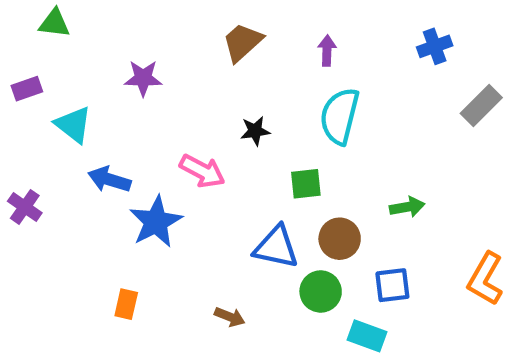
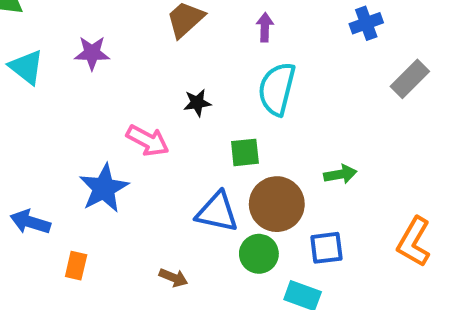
cyan triangle: (73, 125) -> (26, 67), moved
blue arrow: (109, 180) -> (30, 222), moved
brown circle: (340, 239) -> (277, 204), size x1.4

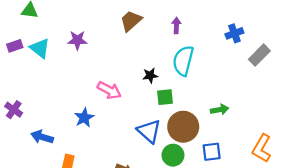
blue cross: (366, 23) -> (234, 33), moved
black star: (197, 103) -> (150, 75), moved
blue star: (104, 188) -> (84, 118), size x0.7
blue triangle: (217, 212) -> (149, 131), turned 30

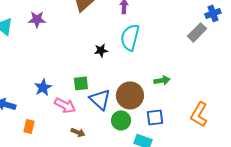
blue cross: (234, 33) -> (213, 13), moved
pink arrow: (109, 90) -> (65, 105), moved
green square: (165, 97) -> (81, 83), moved

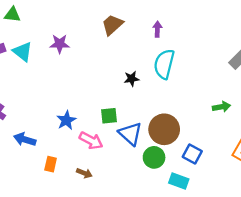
green arrow: (162, 80) -> (221, 107), moved
blue square: (155, 117) -> (192, 154), turned 36
brown arrow: (78, 132) -> (84, 173), moved

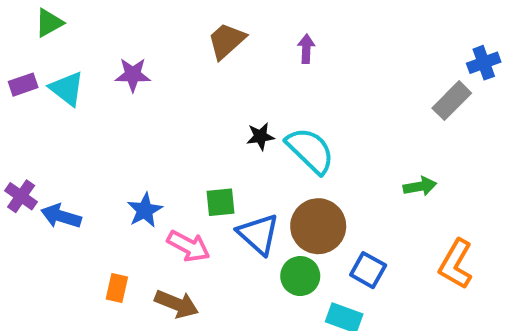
green triangle: (12, 15) -> (49, 23), turned -36
cyan semicircle: (164, 64) -> (310, 150), moved, turned 120
blue arrow: (25, 139) -> (61, 216), moved
brown arrow: (84, 173) -> (177, 304), size x1.5

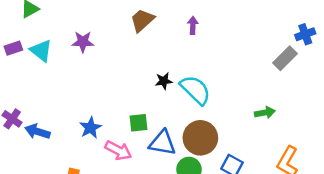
blue triangle: (258, 234) -> (162, 143), turned -32

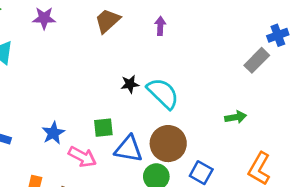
purple star: (83, 42) -> (44, 18), moved

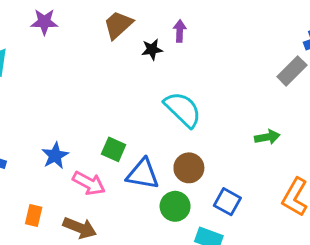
black star: (130, 84) -> (152, 49), moved
green square: (103, 128) -> (114, 149), turned 30
brown circle: (168, 144) -> (189, 168), size x0.7

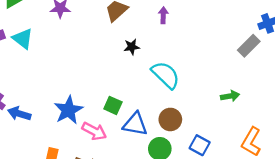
black star: (152, 49) -> (132, 47), moved
blue star: (55, 156) -> (68, 110), size x1.4

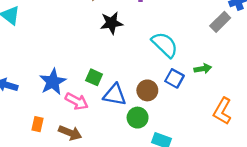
black star: (132, 47) -> (111, 23), size x1.5
cyan semicircle: (166, 75) -> (165, 45), moved
blue square: (200, 145) -> (175, 78), moved

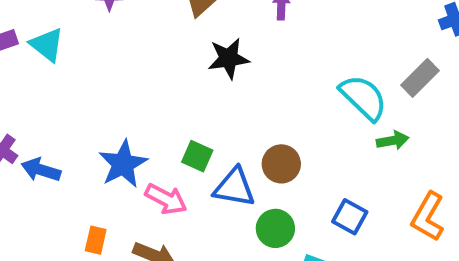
gray rectangle: (220, 22) -> (420, 78), moved
cyan semicircle: (165, 45) -> (363, 97), moved
blue square: (175, 78) -> (350, 217), moved
brown circle: (147, 90) -> (281, 164), moved

